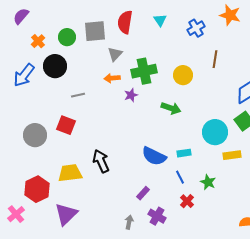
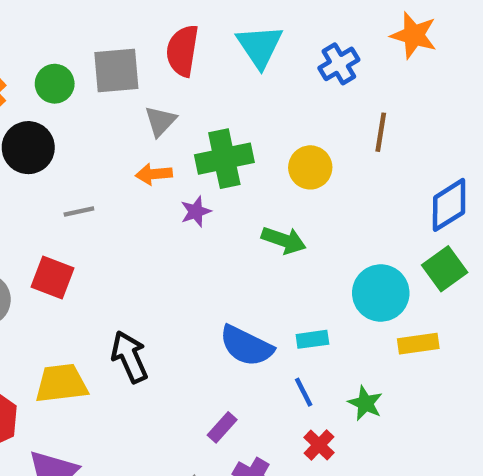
cyan triangle: (160, 20) -> (260, 46), size x1.6

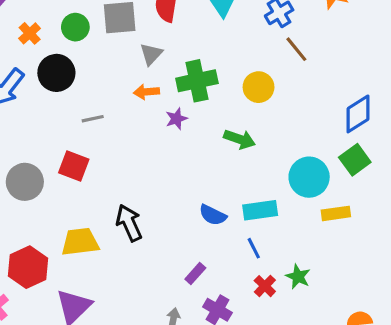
brown line: (381, 132) -> (296, 49), moved, turned -48
cyan rectangle: (312, 339) -> (260, 210), size x1.5
blue semicircle: (246, 346) -> (213, 215), size x0.7
green star: (365, 403) -> (298, 277), moved

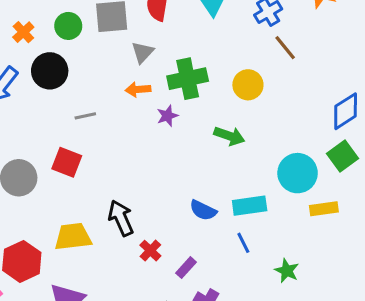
red cross: (265, 286) -> (150, 251), moved

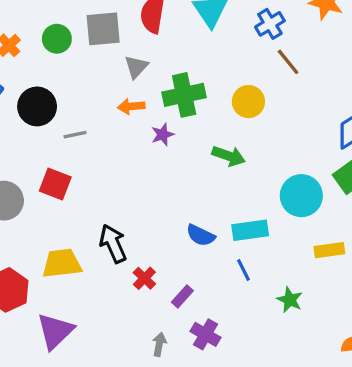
black circle: (50, 71) -> (37, 106), moved
yellow rectangle: (324, 209) -> (329, 250), moved

